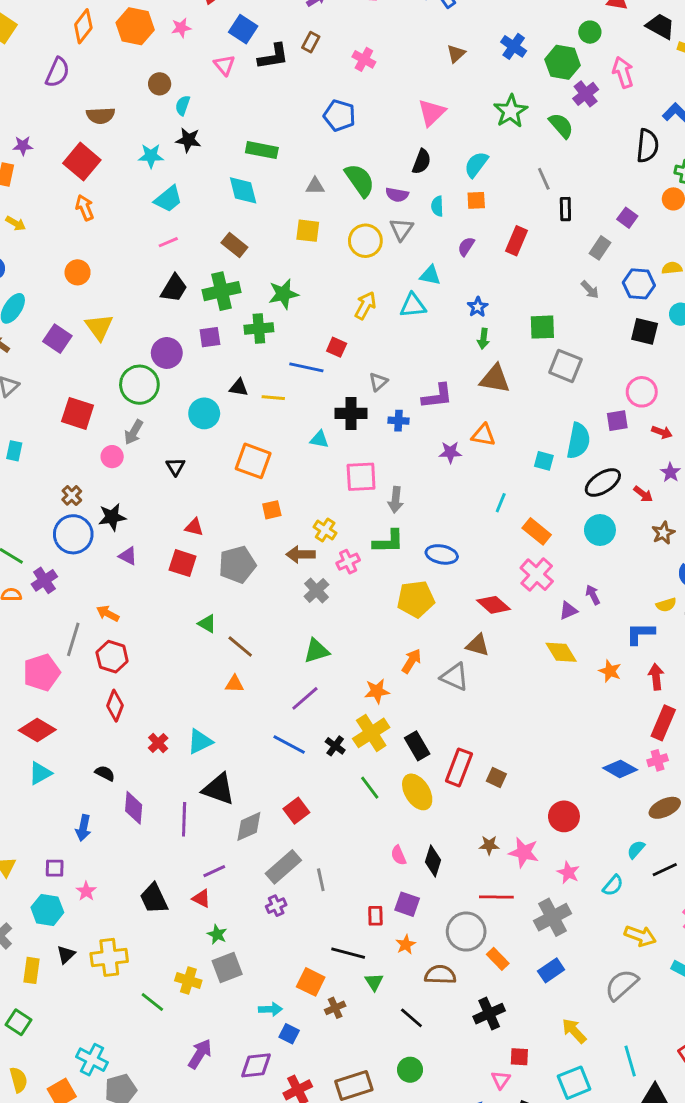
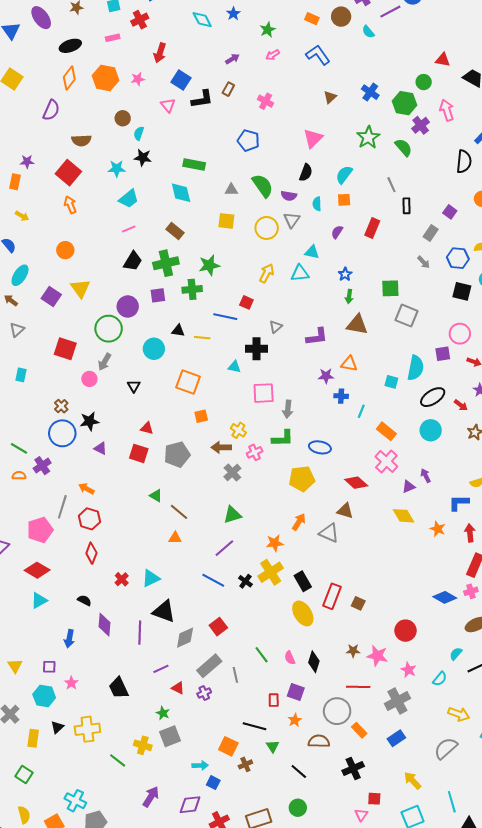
blue cross: (398, 421) -> (341, 396), moved
green line: (370, 788) -> (262, 655), moved
red triangle: (201, 898) -> (178, 688), moved

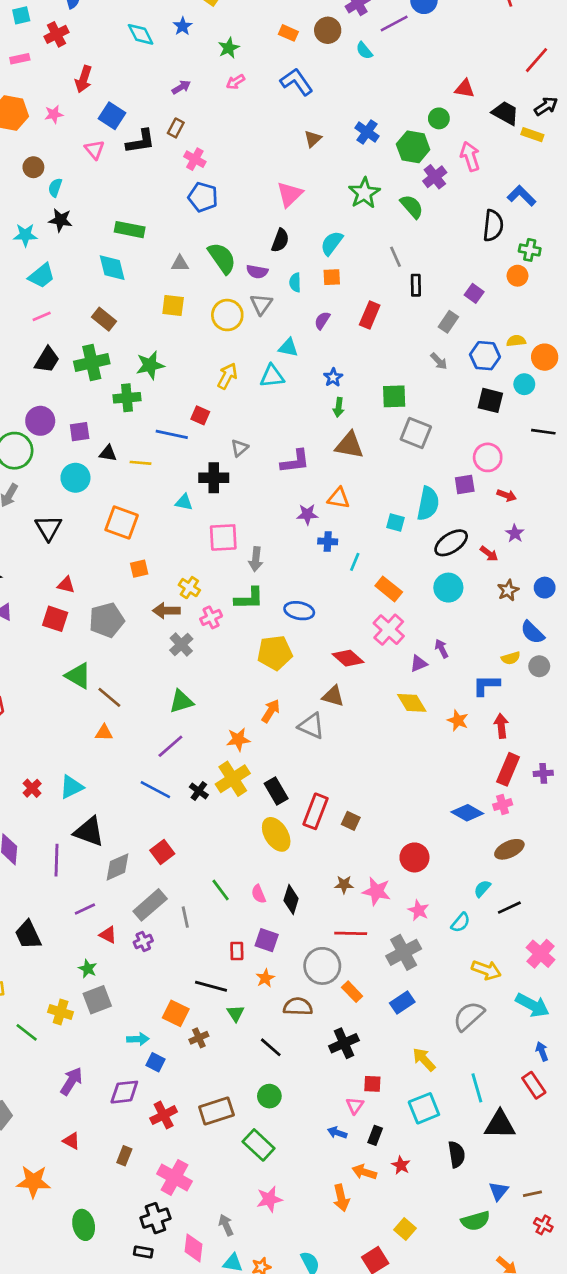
pink cross: (266, 101) -> (195, 159), moved
purple square: (158, 295) -> (80, 432), moved
black triangle: (134, 386) -> (48, 528), size x1.5
green triangle: (156, 496) -> (78, 676), size x1.5

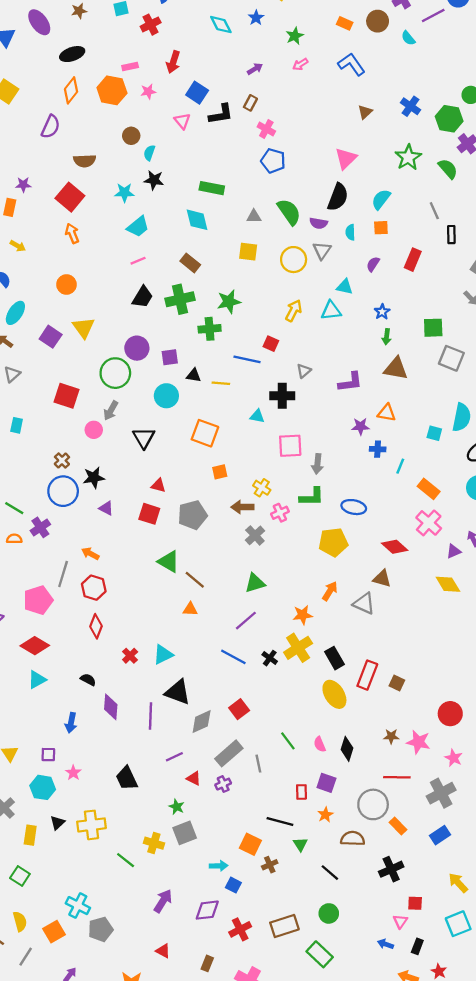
pink rectangle: (20, 59) -> (130, 67), moved
black semicircle: (280, 240) -> (338, 197), size x1.4

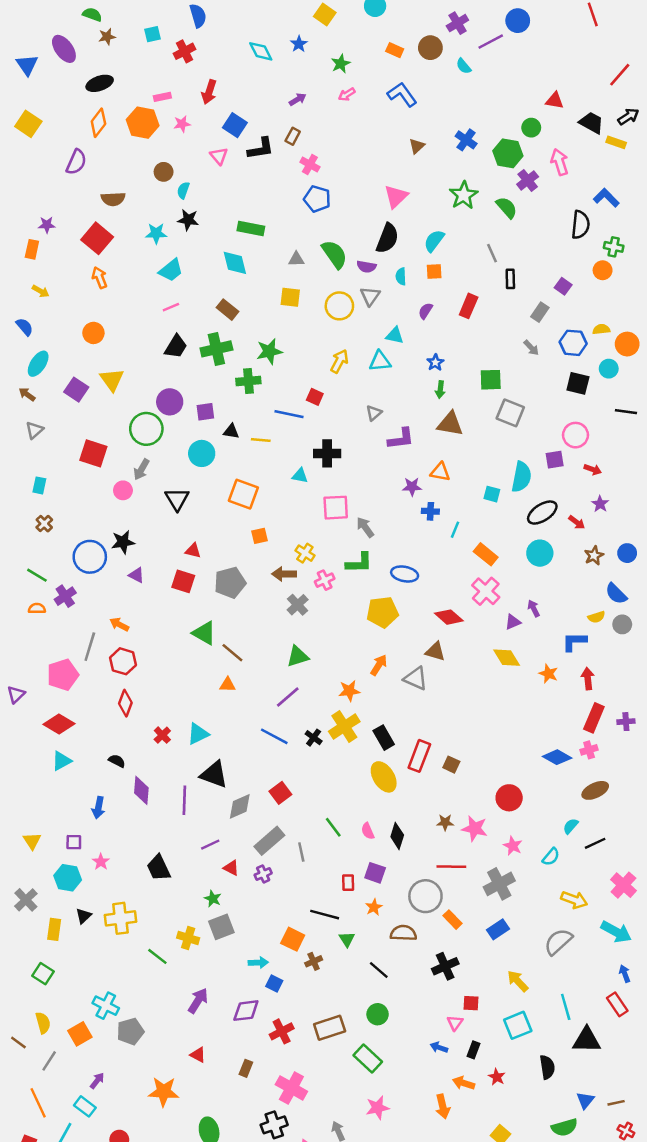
gray triangle: (304, 371) -> (374, 413), moved
brown cross: (62, 460) -> (44, 524), moved
gray arrow: (317, 464) -> (365, 527), turned 138

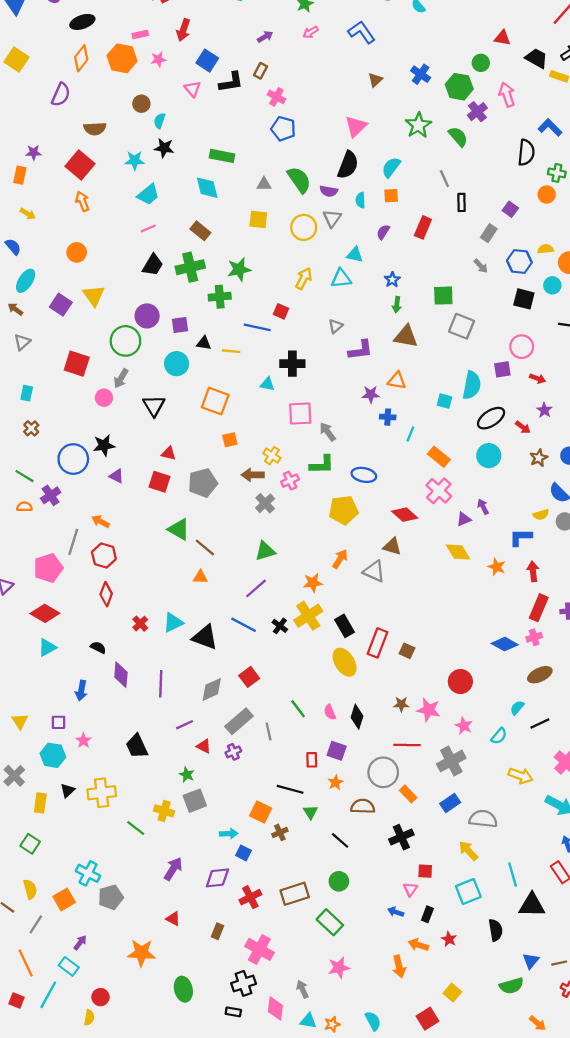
black triangle: (214, 774) -> (205, 637), moved
gray semicircle: (558, 942) -> (483, 819), moved, turned 48

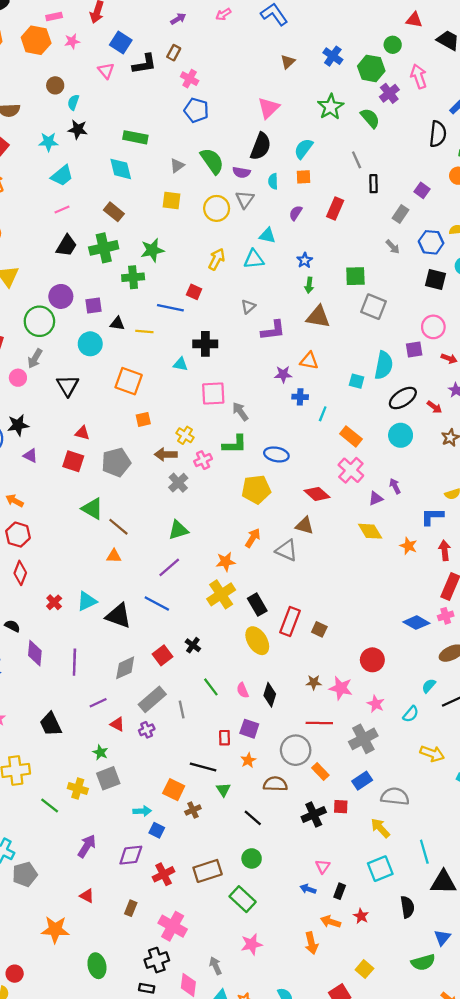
gray triangle: (264, 184) -> (177, 166), turned -35
black cross: (280, 626) -> (193, 645), moved
red square: (425, 871) -> (341, 807), moved

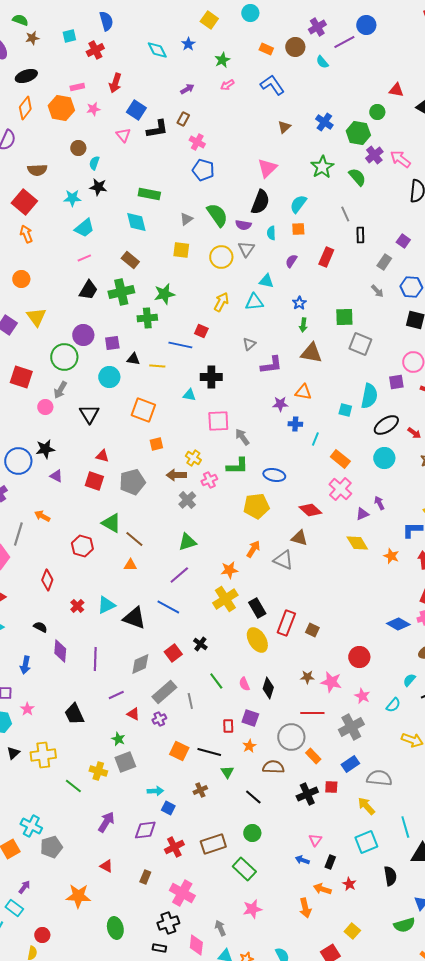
pink arrow: (419, 76) -> (400, 159), moved, turned -35
red hexagon: (18, 535) -> (82, 546), moved
orange square: (174, 790) -> (179, 751), moved

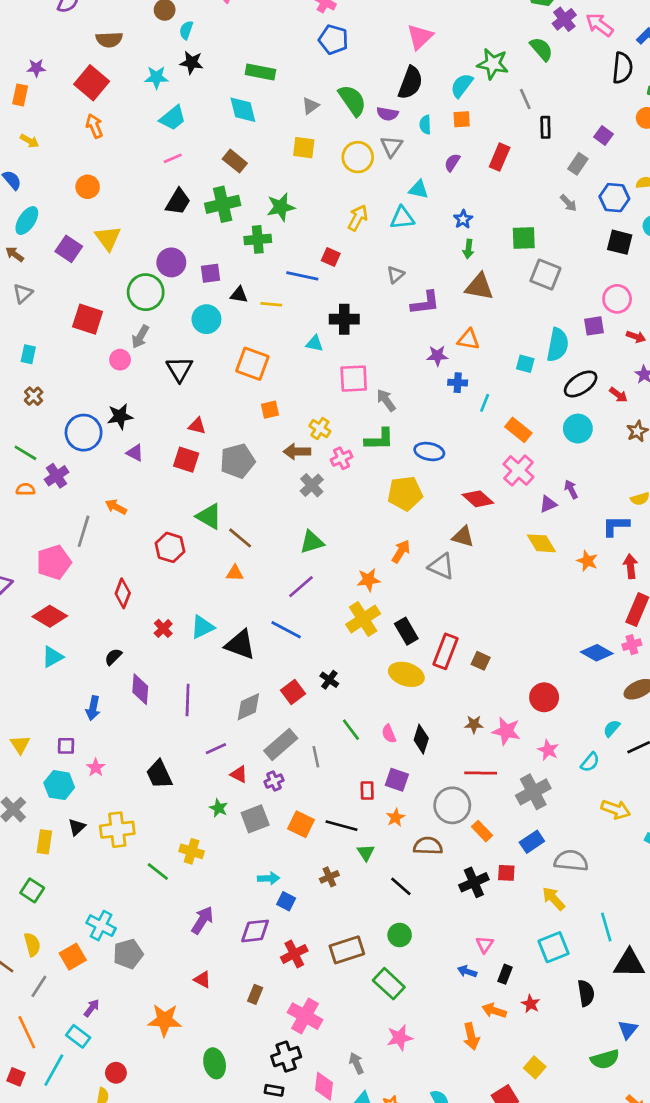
green star: (322, 167) -> (493, 64), moved, turned -30
black semicircle: (40, 627) -> (113, 657), turned -72
yellow ellipse: (257, 640) -> (406, 674), turned -40
gray square: (125, 762) -> (255, 819), moved

